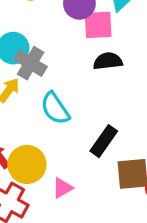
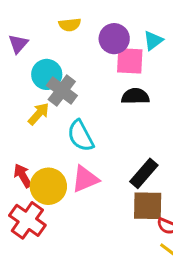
black rectangle: (104, 141) -> (144, 173), moved
pink triangle: (62, 188) -> (85, 179), moved, size x1.4

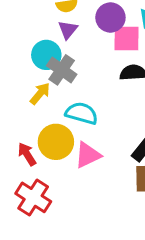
purple triangle: (18, 44) -> (68, 30), moved
cyan semicircle: (81, 136) -> (82, 113), turned 136
yellow circle: (48, 186) -> (56, 142), moved

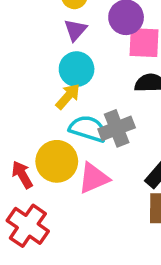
cyan circle: (46, 55) -> (77, 69), moved
gray cross: (62, 70) -> (117, 128), moved, turned 32
yellow arrow: (40, 94) -> (68, 96), moved

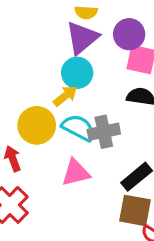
purple triangle: (75, 30) -> (82, 38), size x1.6
yellow circle: (57, 161) -> (37, 125), moved

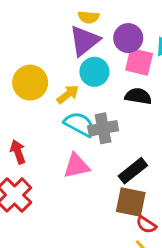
cyan circle: (77, 73) -> (94, 72), moved
yellow circle: (37, 125) -> (30, 83), moved

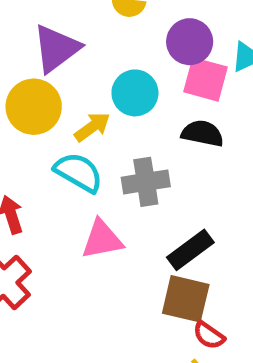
purple triangle: (84, 41) -> (56, 48), moved
cyan semicircle: (80, 124) -> (79, 172), moved

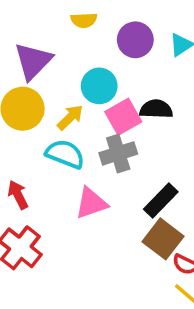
pink square: (205, 79) -> (123, 117), moved, turned -36
brown square: (186, 299) -> (163, 239), turned 33

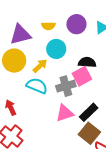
yellow semicircle: (84, 20) -> (48, 26), moved
purple triangle: (33, 61) -> (20, 35), turned 30
pink square: (123, 117) -> (82, 76), moved
pink triangle: (91, 203) -> (65, 113), moved

